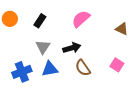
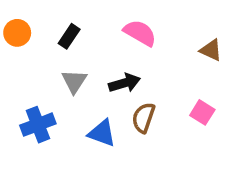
pink semicircle: (81, 19) -> (140, 33), turned 72
brown semicircle: (83, 68) -> (143, 118), turned 54
blue triangle: (50, 69) -> (102, 133), moved, turned 30

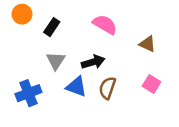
orange circle: (17, 33) -> (22, 14), moved
brown triangle: (211, 50) -> (148, 44), moved
blue triangle: (102, 133) -> (76, 87), moved

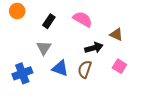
black rectangle: (52, 27) -> (49, 21), moved
black arrow: (93, 62) -> (94, 48), moved

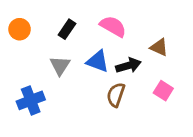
orange circle: (17, 11) -> (20, 29), moved
blue triangle: (60, 68) -> (98, 61), moved

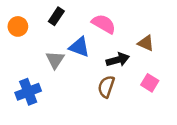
black rectangle: (67, 29) -> (56, 16), moved
blue triangle: (98, 61) -> (79, 47), moved

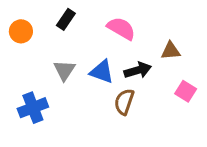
brown triangle: (146, 43) -> (171, 51), turned -30
blue triangle: (79, 47) -> (102, 72), moved
pink square: (150, 83) -> (186, 91), moved

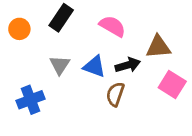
black rectangle: (66, 19) -> (61, 18), size x1.4
brown triangle: (171, 51) -> (158, 47), size x1.4
pink square: (186, 91) -> (172, 84), size x1.4

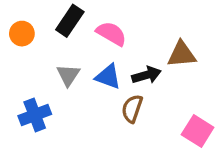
pink semicircle: (112, 26) -> (111, 34), moved
pink square: (172, 84) -> (198, 131), moved

